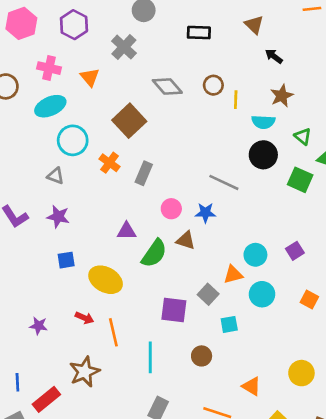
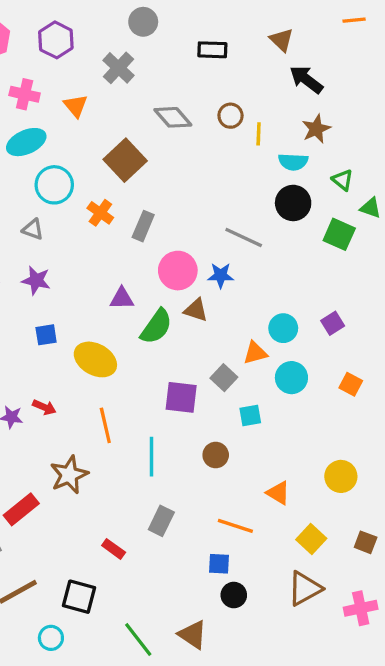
black arrow: (274, 56) -> (306, 79), size x1.5
pink circle: (171, 209) -> (178, 271), size x1.5
red arrow: (85, 318) -> (44, 407), moved

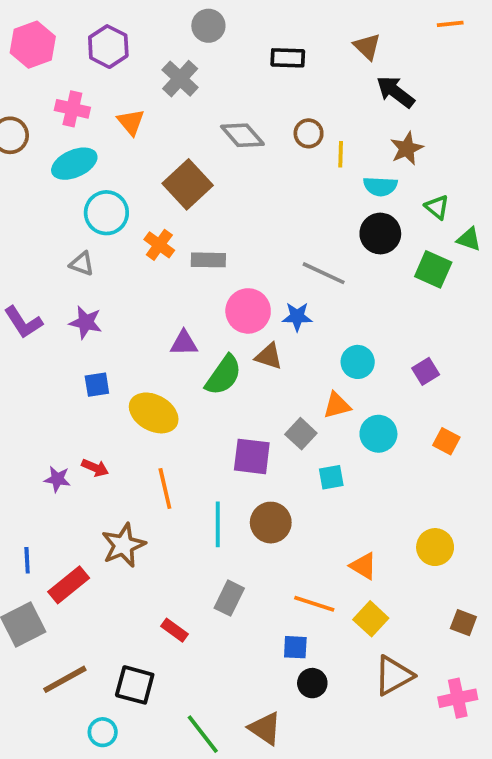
gray rectangle: (143, 226) -> (208, 260), turned 68
cyan circle: (283, 328) -> (358, 362), moved
brown circle: (216, 455) -> (271, 523), moved, size x1.4
yellow square: (311, 539) -> (371, 619), moved

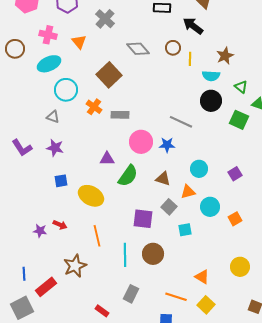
black arrow: (395, 92) -> (193, 26), moved
brown triangle: (269, 356) -> (163, 179), moved
orange square: (446, 441) -> (235, 219), moved, turned 32

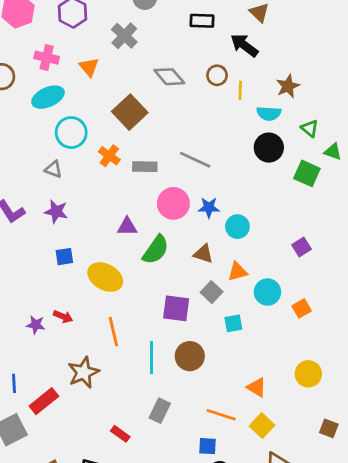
gray line: (181, 122) -> (195, 160), moved
cyan circle: (199, 169) -> (237, 227), moved

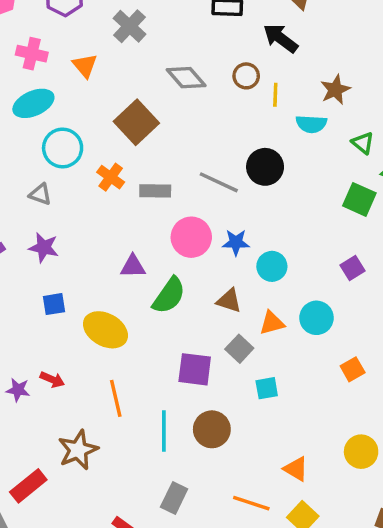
black circle: (269, 148) -> (265, 167), moved
purple square: (302, 247) -> (353, 268), moved
cyan circle: (267, 292) -> (316, 318), moved

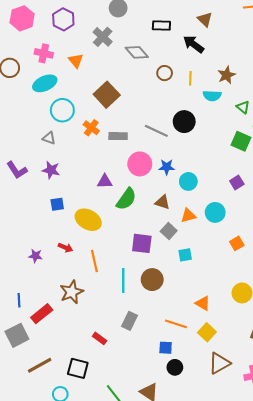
brown circle: (246, 76) -> (165, 73), moved
gray diamond: (186, 78) -> (137, 52), moved
red arrow: (52, 380) -> (65, 248), moved

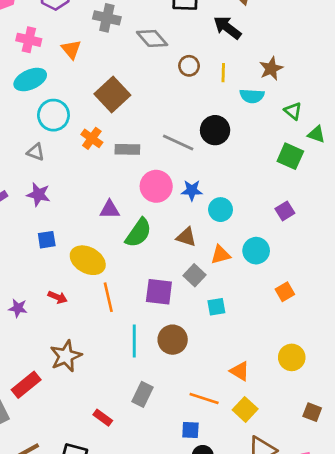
gray cross: (103, 37) -> (107, 18), turned -30
orange line: (94, 261) -> (108, 297), moved

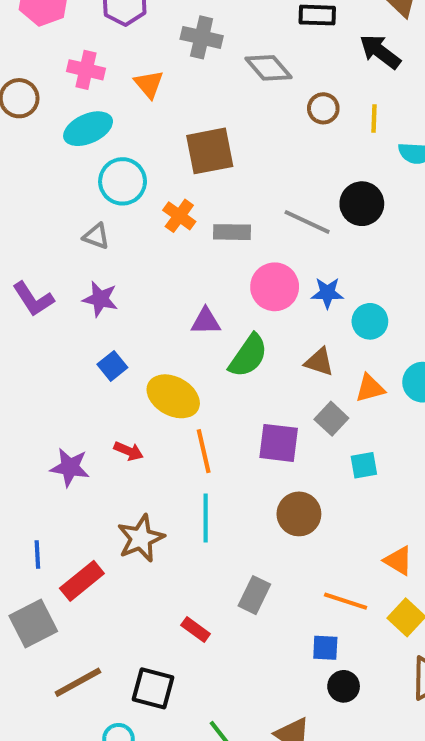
brown square: (112, 95) -> (210, 151), turned 32
blue square: (47, 240) -> (112, 366), turned -30
purple star: (18, 308) -> (70, 467), size x1.4
cyan line: (134, 341) -> (206, 518), moved

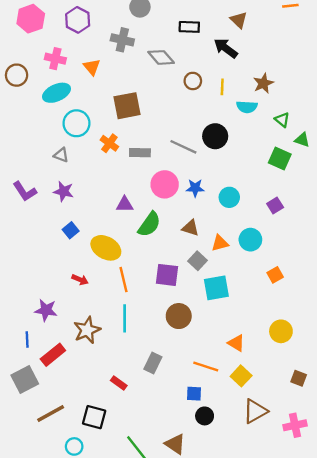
cyan circle: (370, 321) -> (229, 197), moved
cyan square: (364, 465) -> (216, 288), size x1.6
purple star: (70, 467) -> (46, 310), moved

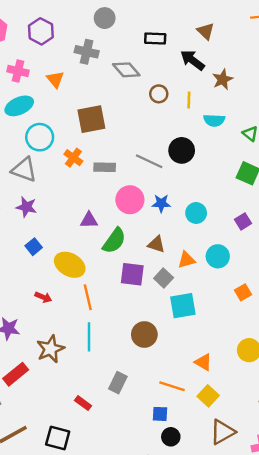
brown star: (263, 83) -> (223, 79), moved
gray triangle: (61, 155) -> (24, 170), size x1.6
purple square: (167, 275) -> (132, 274), moved

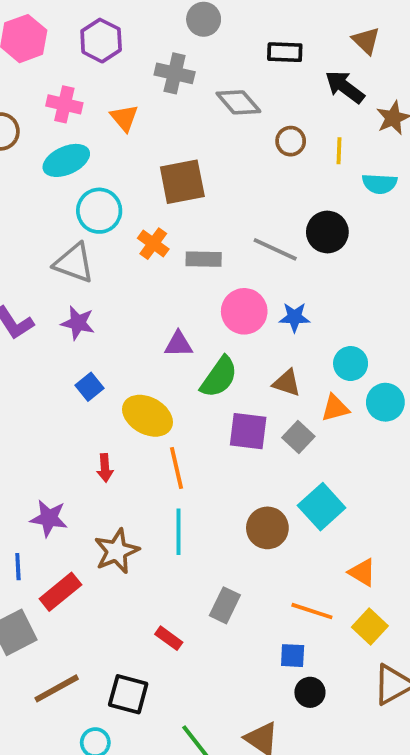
cyan circle: (196, 213) -> (351, 364), moved
red arrow: (43, 297) -> (105, 468), turned 63
cyan square: (183, 306) -> (322, 507), moved, turned -32

